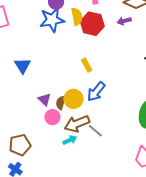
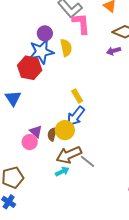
red hexagon: (92, 24) -> (30, 68), moved
blue arrow: (96, 92) -> (76, 116), moved
pink circle: (52, 117) -> (30, 142), moved

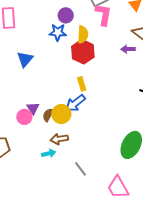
blue star: (41, 52) -> (58, 32), size x0.7
red hexagon: (30, 68) -> (83, 52), moved
blue triangle: (13, 98) -> (25, 59), moved
brown arrow: (69, 155) -> (59, 139), size x0.7
gray line: (87, 161) -> (81, 169), moved

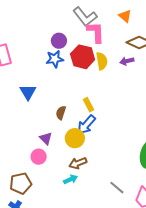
yellow semicircle: (83, 34) -> (102, 61), moved
red hexagon: (83, 52) -> (83, 57), moved
brown semicircle: (48, 115) -> (61, 113), moved
pink circle: (24, 117) -> (39, 157), moved
gray line: (81, 169) -> (117, 188), moved

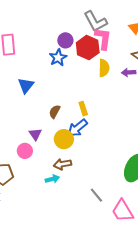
red hexagon: (83, 57) -> (88, 48), moved
blue star: (55, 59) -> (58, 58), turned -30

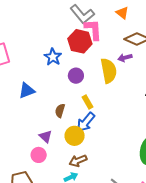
purple circle: (65, 40) -> (76, 76), moved
yellow semicircle: (104, 68) -> (109, 71), moved, size x1.4
blue triangle: (26, 85) -> (27, 91), turned 42

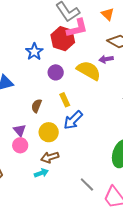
pink L-shape: (93, 30) -> (77, 28), turned 75
yellow semicircle: (109, 71) -> (89, 71), turned -55
blue arrow: (86, 122) -> (73, 120), moved
pink circle: (39, 155) -> (20, 145), moved

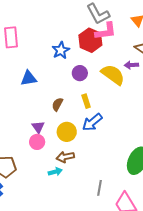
gray line: (87, 185) -> (99, 188), turned 49

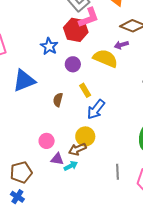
blue triangle: (29, 78) -> (24, 81), size x1.4
purple triangle: (38, 127) -> (57, 159), moved, turned -32
yellow circle: (67, 132) -> (85, 136), moved

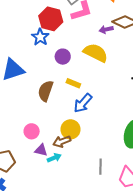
red hexagon: (76, 30) -> (51, 19), moved
purple arrow: (121, 45) -> (106, 29), moved
yellow rectangle: (85, 90) -> (73, 83), turned -40
brown semicircle: (58, 100) -> (46, 91), size x1.5

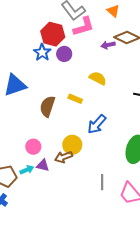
yellow semicircle: (96, 53) -> (98, 78), moved, size x0.7
purple circle: (63, 57) -> (64, 54), moved
blue arrow: (83, 103) -> (97, 124), moved
cyan arrow: (54, 158) -> (27, 170), moved

